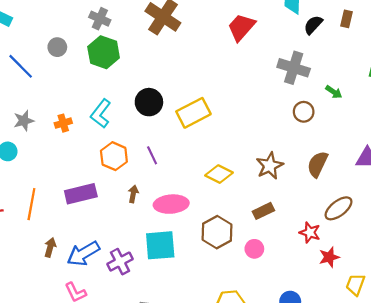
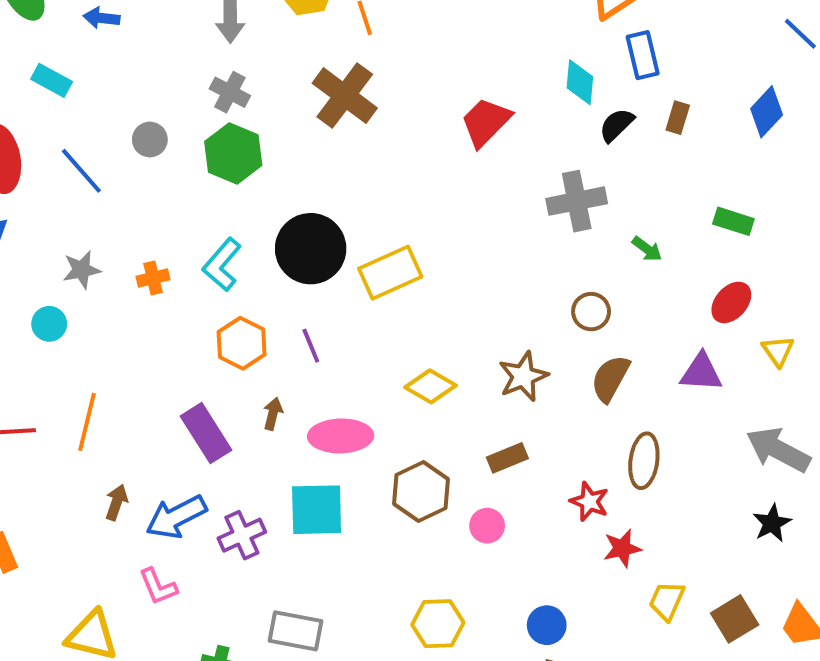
gray cross: (294, 68) -> (577, 201), turned -32
black circle: (149, 102) -> (311, 249), size x1.4
brown circle: (304, 112) -> (591, 312), moved
purple rectangle: (81, 194) -> (206, 433), moved, turned 68
brown ellipse: (339, 208) -> (644, 461), turned -48

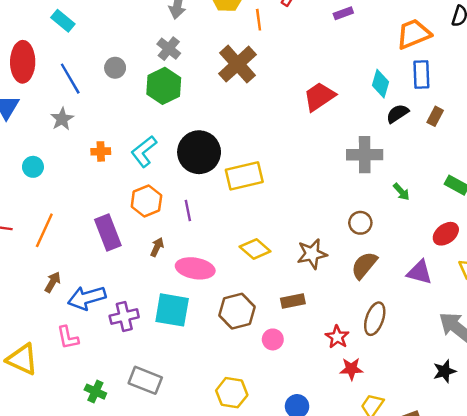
gray star: (82, 270) -> (62, 119), moved, turned -30
purple rectangle: (206, 433) -> (108, 233), moved

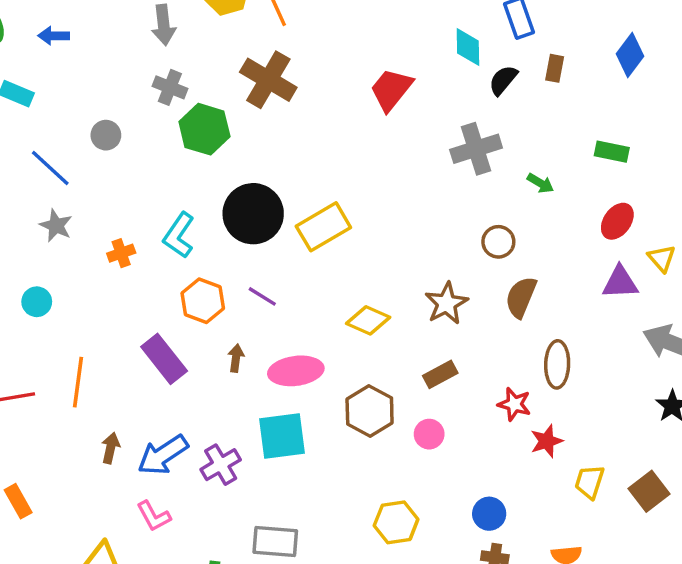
green hexagon: (164, 86) -> (204, 129), moved
purple line: (188, 211) -> (262, 296), turned -30
purple triangle: (420, 272) -> (620, 283), moved

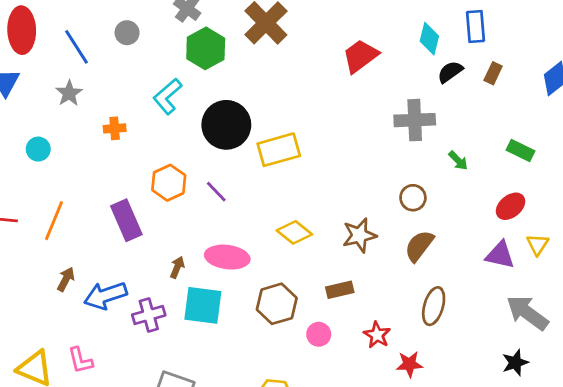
cyan L-shape: (179, 235) -> (167, 96), moved
brown arrow: (236, 358) -> (177, 267), moved
red star: (514, 404) -> (377, 335), moved
pink L-shape: (154, 516) -> (80, 360), moved

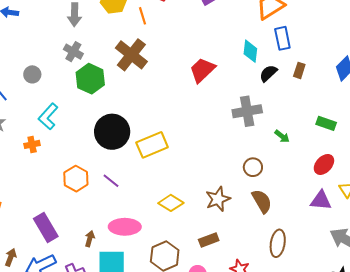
cyan L-shape: (167, 96) -> (48, 117), moved
purple rectangle: (126, 220) -> (46, 227), moved
brown semicircle: (419, 246) -> (262, 201), turned 120

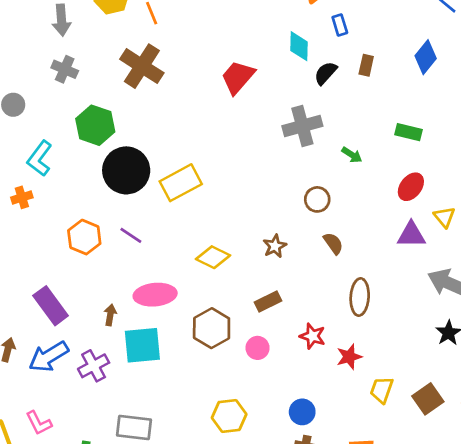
blue rectangle: (282, 38) -> (340, 25), size x0.7
green hexagon: (90, 79) -> (95, 125), moved
brown star: (218, 199) -> (275, 246), size x0.7
brown semicircle: (262, 201) -> (333, 243), size x0.7

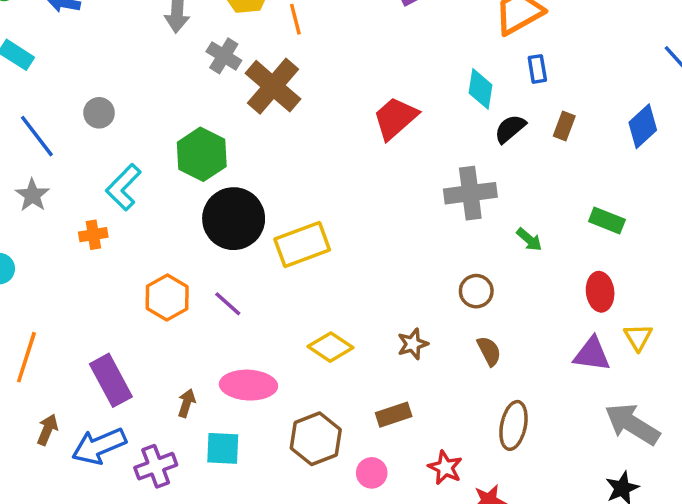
gray cross: (65, 69) -> (224, 56), moved
red ellipse: (411, 187) -> (600, 292), turned -52
cyan square: (142, 345) -> (223, 448), size x0.7

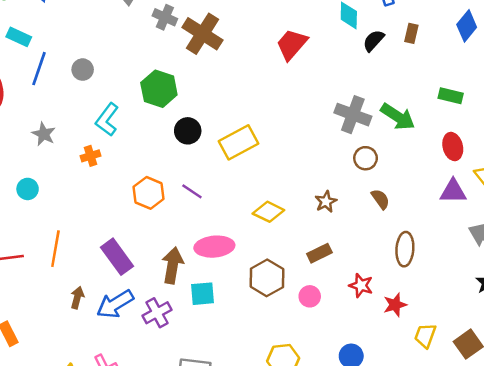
blue line: (37, 136) -> (39, 69), moved, turned 64
gray cross: (470, 193) -> (353, 115), moved, turned 36
black circle: (234, 219) -> (188, 131), size x0.6
green arrow: (529, 240) -> (398, 117), size x1.8
brown arrow: (187, 403) -> (173, 265), size x1.8

